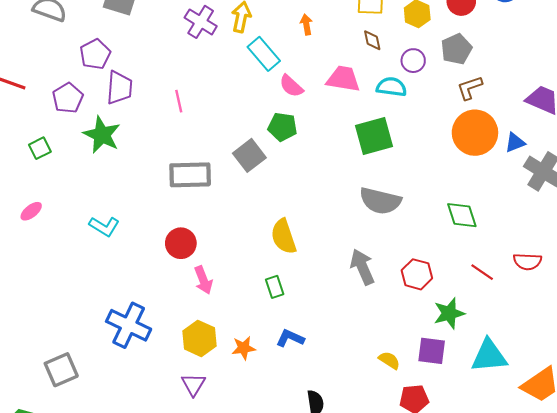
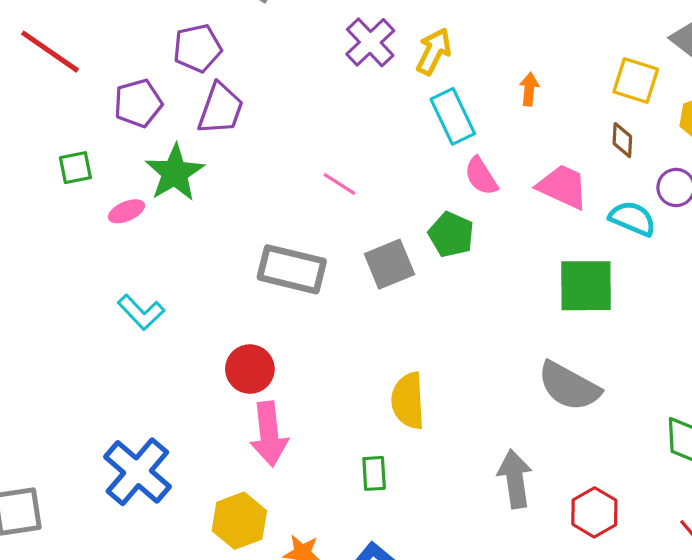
pink line: (179, 101) -> (340, 184), moved, turned -60
pink ellipse: (31, 211) -> (126, 211), moved
pink arrow: (203, 280) -> (269, 434), size x1.4

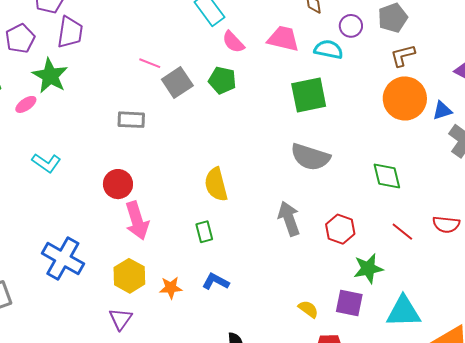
gray square: (389, 264) -> (177, 82), moved
gray rectangle: (292, 269) -> (131, 120), size x0.7

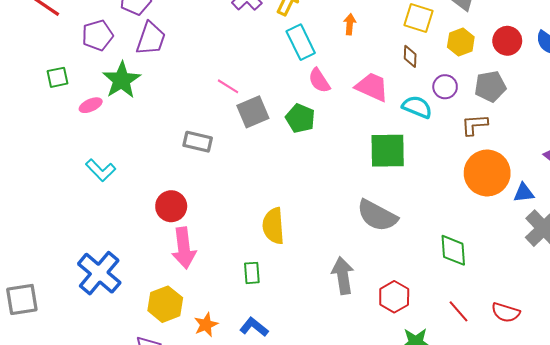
brown L-shape: (403, 56) -> (474, 125), moved
orange star: (171, 288) -> (206, 325), turned -30

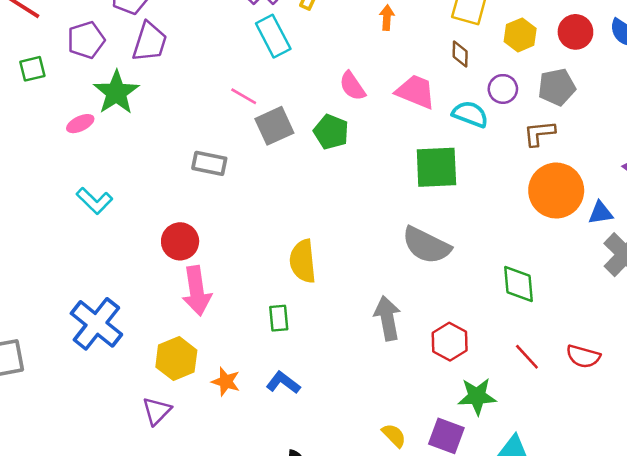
cyan rectangle: (301, 42) -> (273, 36), moved
green square: (57, 77) -> (32, 69), moved
orange star: (206, 325) -> (226, 382), turned -30

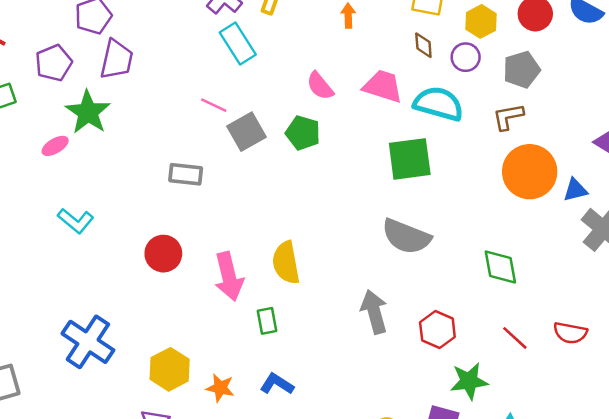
purple circle: (503, 89) -> (466, 57), moved
cyan semicircle: (470, 114) -> (438, 104), size x1.4
pink arrow: (197, 291) -> (229, 277), moved

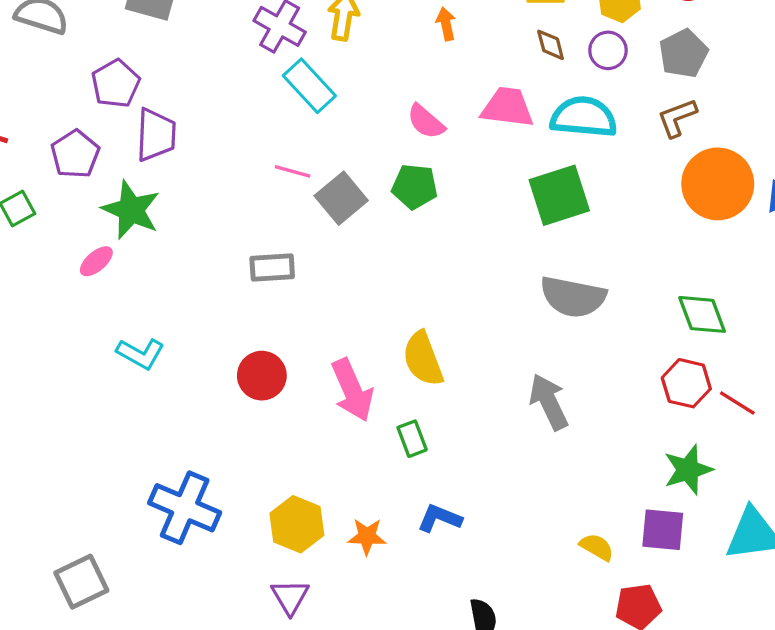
red hexagon: (437, 330) -> (686, 383), moved

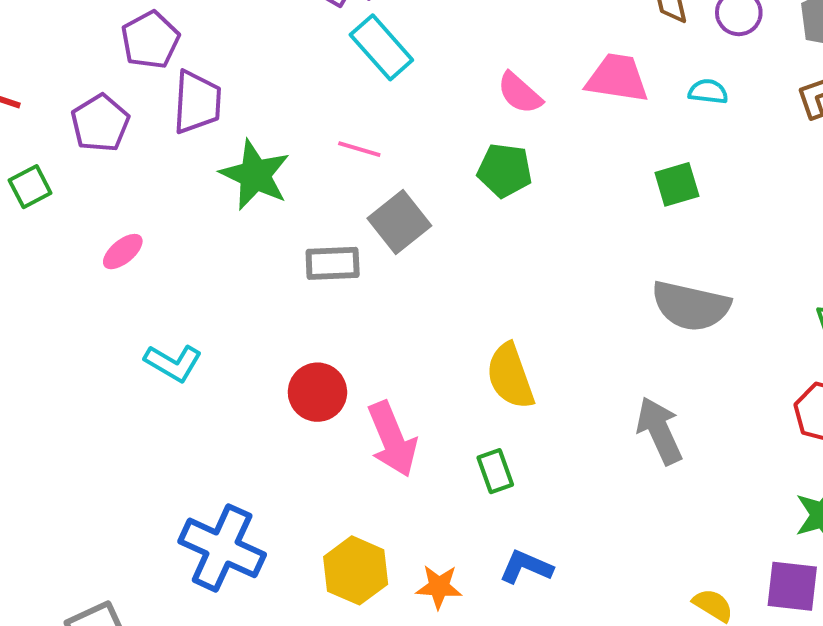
cyan semicircle: (584, 117) -> (708, 92), size x0.5
green square: (559, 195) -> (677, 184), size x0.6
gray square: (341, 198) -> (399, 222), moved
green star: (131, 210) -> (255, 175), moved
pink arrow: (352, 390) -> (392, 439), moved

